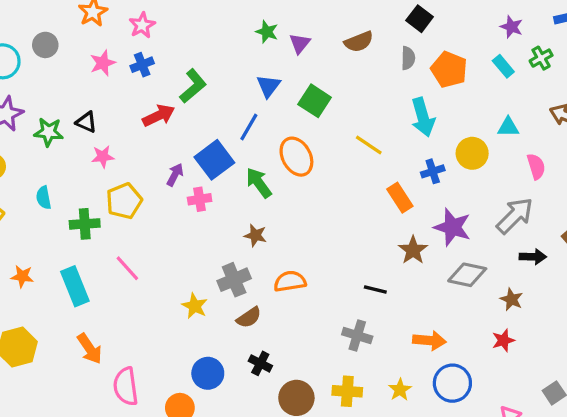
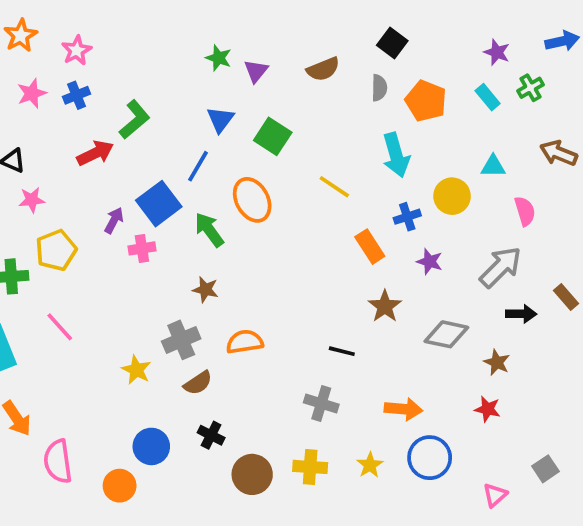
purple star: (452, 227) -> (430, 262), moved, size x0.6
red star: (503, 340) -> (488, 409), turned 30

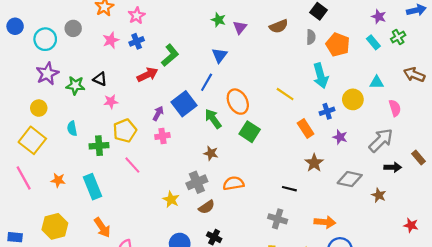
green square: (273, 136) -> (250, 132), moved
pink cross: (142, 248) -> (162, 136), moved
pink line: (60, 327) -> (132, 165), moved
red star: (488, 409) -> (411, 225), moved

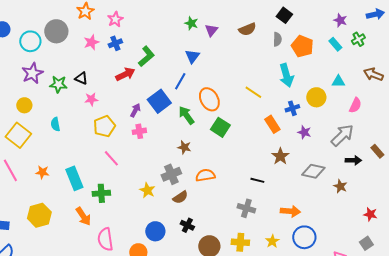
gray circle: (73, 28) -> (56, 31), size x1.5
pink semicircle: (395, 108) -> (355, 105), turned 42
green cross: (99, 146) -> (101, 193), moved

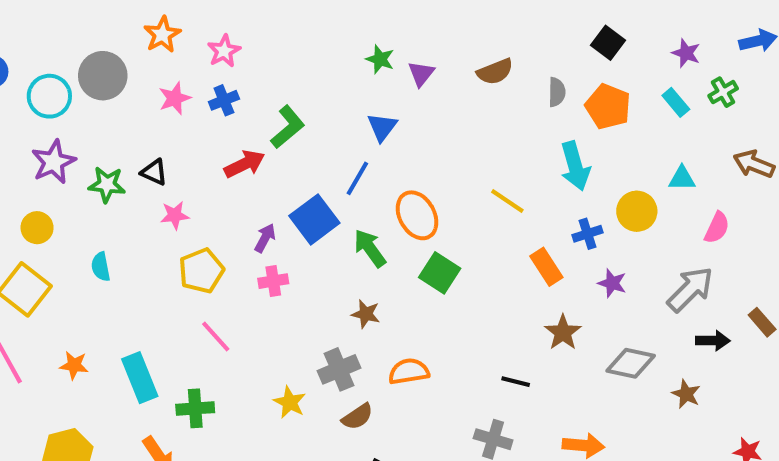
black square: (284, 15) -> (608, 43), moved

